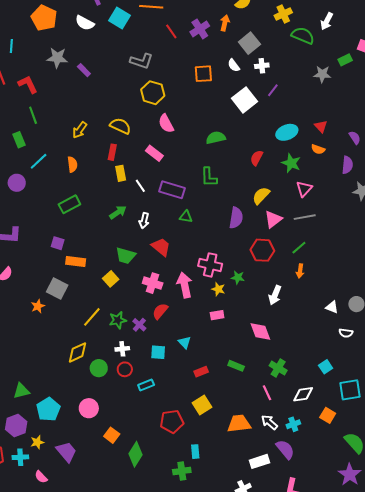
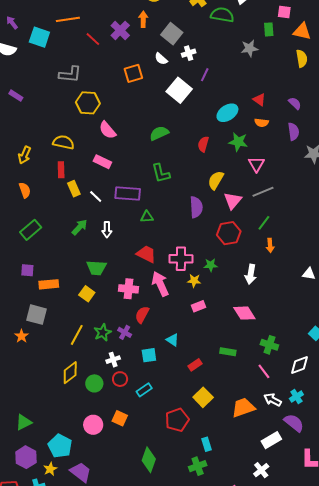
green rectangle: (345, 60) -> (269, 29), turned -56
red trapezoid: (161, 247) -> (146, 254), moved
cyan pentagon: (48, 409) -> (60, 446), moved
orange square: (112, 435) -> (120, 418), moved

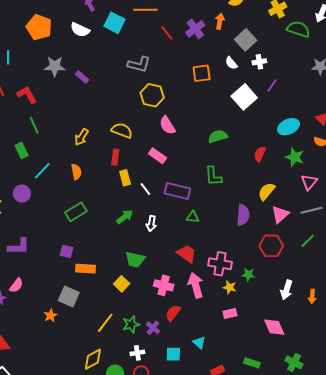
orange arrow: (270, 245) -> (312, 296), moved

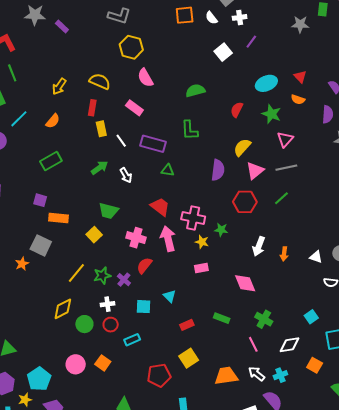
orange square: (202, 73) -> (185, 15), moved
white square: (244, 97) -> (223, 52), size x0.7
orange semicircle: (76, 172) -> (53, 121), turned 49
white arrow: (151, 223) -> (126, 175), turned -42

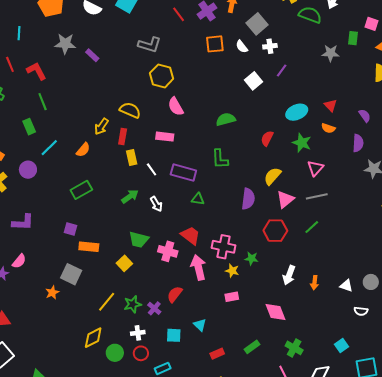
yellow arrow: (59, 86) -> (101, 126), moved
pink rectangle: (134, 108) -> (165, 137), turned -30
pink cross: (136, 238) -> (168, 251), moved
green rectangle: (222, 318) -> (252, 347), turned -56

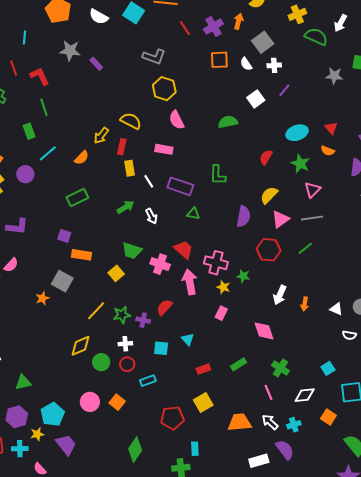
green semicircle: (226, 119) -> (228, 122), moved
pink rectangle: (232, 297) -> (221, 313), turned -56
purple cross: (154, 308) -> (143, 320), turned -32

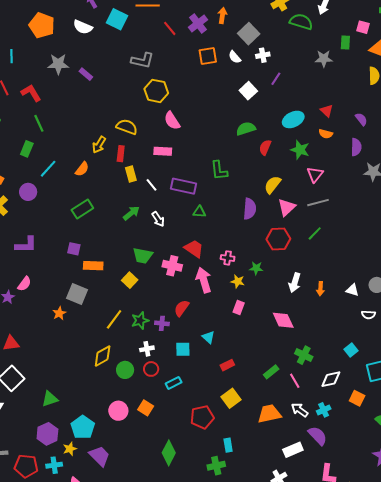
green semicircle: (228, 122) -> (246, 129), moved
green rectangle: (29, 131) -> (27, 149), turned 49
pink cross: (216, 263) -> (228, 258), size x0.6
green rectangle: (238, 364) -> (271, 372), moved

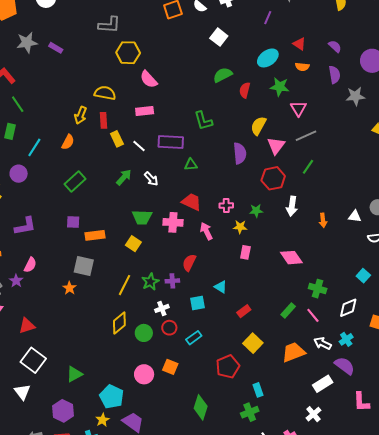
purple line: (276, 79) -> (268, 18), moved
pink arrow: (204, 280) -> (206, 231), size x0.7
white arrow: (295, 283) -> (292, 206), moved
purple hexagon: (47, 434) -> (63, 411), moved

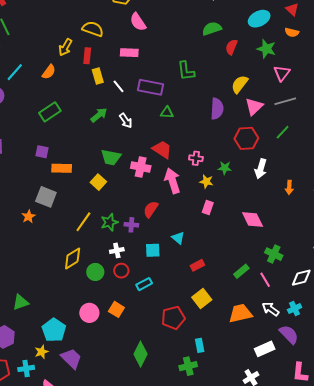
pink arrow: (206, 231) -> (172, 181), size x1.4

